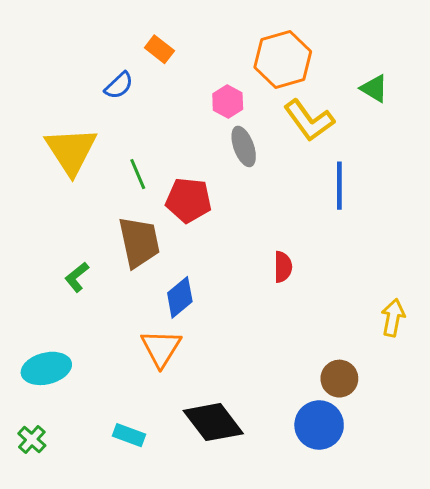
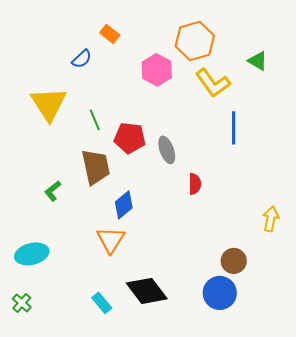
pink hexagon: (228, 102) -> (157, 70), size x1.4
gray ellipse: (244, 146) -> (167, 150), moved
cyan rectangle: (129, 435) -> (102, 303), moved, turned 30

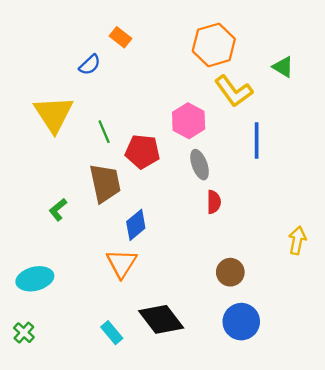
pink hexagon: (157, 70) -> (189, 121), moved
gray ellipse: (167, 150) -> (200, 165), moved
brown circle: (234, 261) -> (230, 272), moved

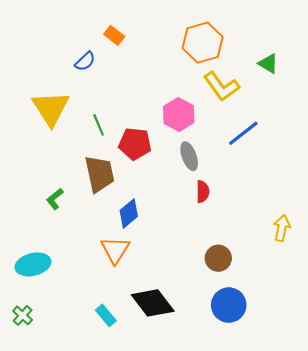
blue line: (257, 140) -> (243, 133), turned 52

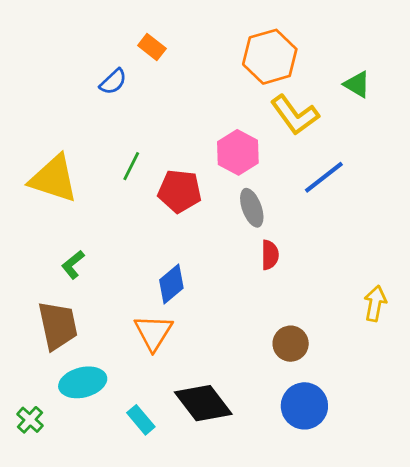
yellow triangle: (51, 108) -> (54, 179), moved, turned -39
green line: (99, 125) -> (131, 166), turned 50
brown trapezoid: (100, 174) -> (58, 326), moved
cyan ellipse: (33, 264) -> (83, 382), moved

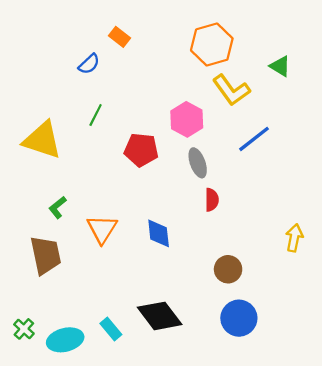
green line: (131, 166) -> (96, 115), moved
blue diamond: (171, 284) -> (159, 233), moved, turned -56
orange triangle: (153, 332) -> (102, 229), moved
cyan ellipse: (83, 382) -> (65, 340), moved

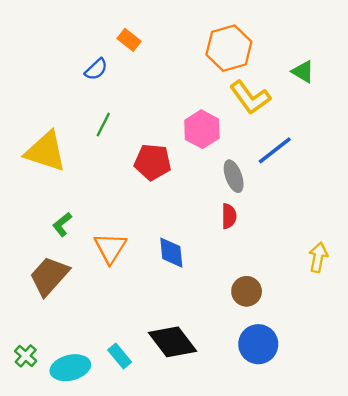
gray ellipse: (198, 163) -> (234, 176), moved
brown trapezoid: (46, 255) -> (49, 276), turned -126

